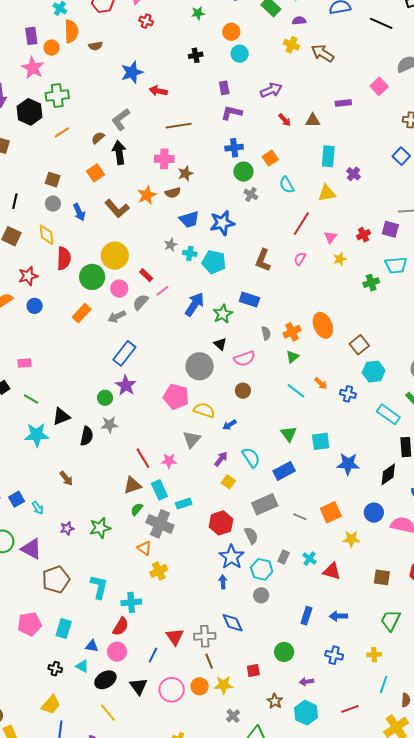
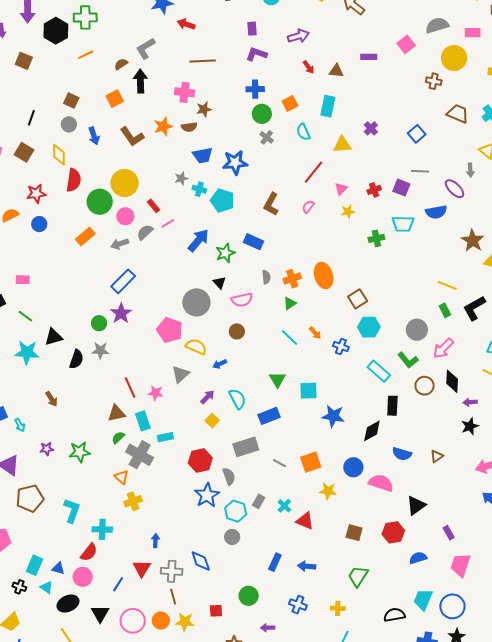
cyan rectangle: (328, 156) -> (328, 106), moved
blue square: (401, 156) -> (417, 134), moved
blue arrow: (223, 582) -> (155, 541), moved
cyan rectangle: (64, 628) -> (35, 565), moved

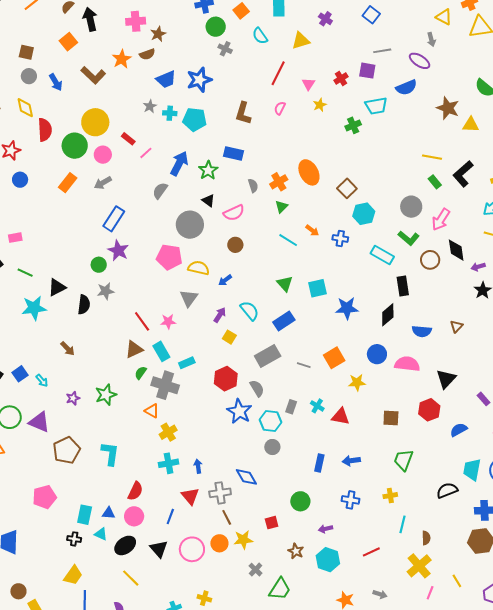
gray semicircle: (145, 232) -> (160, 191), moved
cyan cross: (102, 529) -> (169, 463), moved

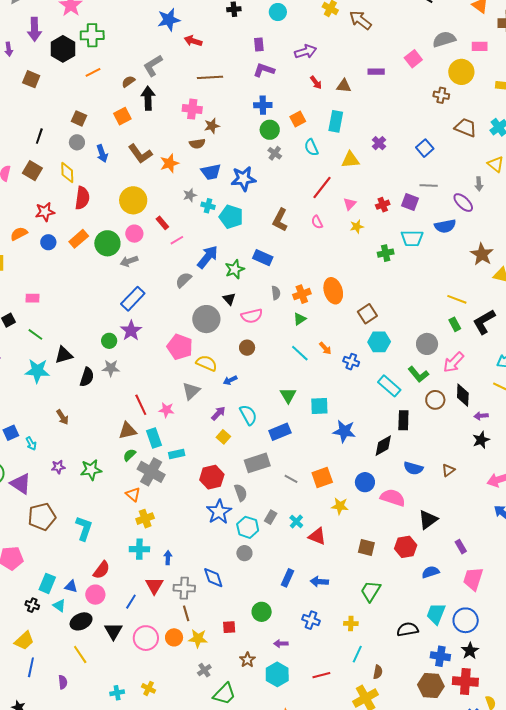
orange star: (122, 59) -> (169, 163), moved
pink semicircle: (280, 108) -> (317, 222), turned -64
green circle: (75, 146) -> (107, 243), moved
orange rectangle: (68, 183) -> (79, 239), moved

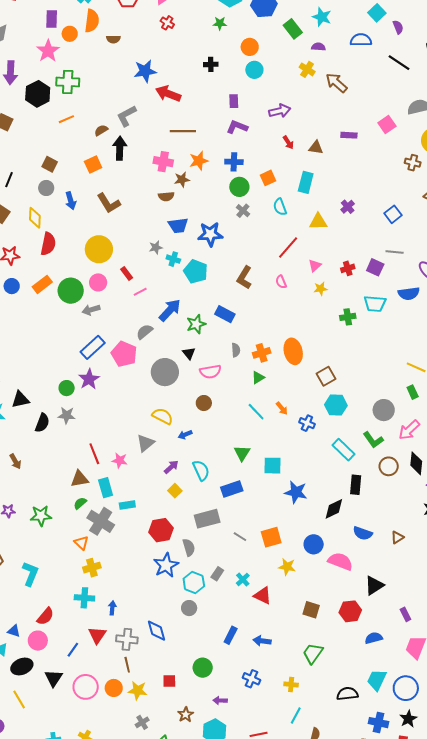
red arrow: (193, 41) -> (168, 94), size x1.4
orange star: (169, 163) -> (199, 161), moved
pink pentagon: (180, 347) -> (124, 354), moved

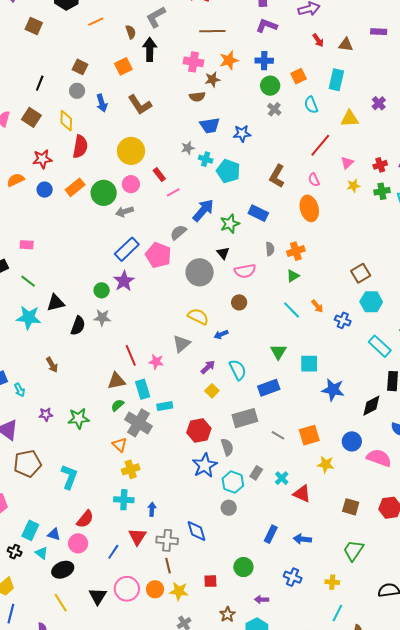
brown semicircle: (101, 130) -> (131, 32), turned 104
blue star: (210, 234) -> (242, 134), size x0.7
green cross: (348, 317) -> (382, 191), moved
orange ellipse: (293, 351) -> (309, 208), moved
black triangle: (54, 678) -> (98, 596), moved

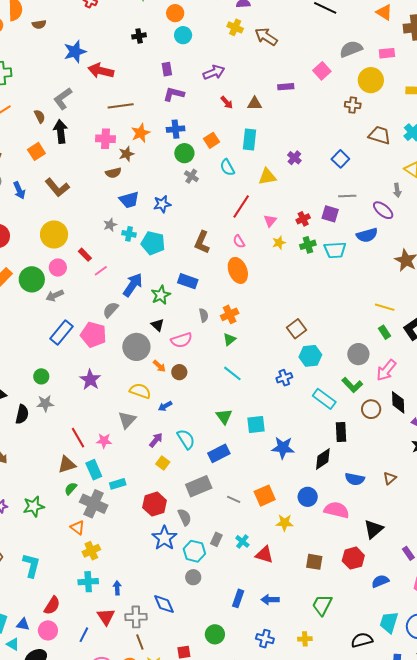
purple star: (124, 281) -> (90, 380), moved
orange arrow: (317, 306) -> (159, 366), moved
blue cross: (343, 320) -> (284, 378), turned -35

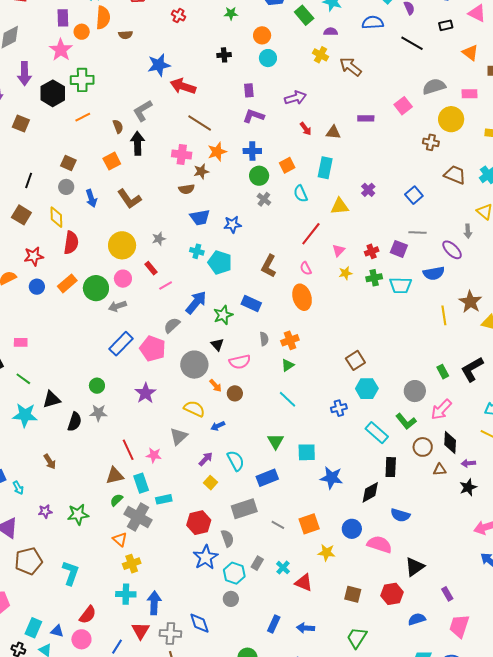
brown line: (121, 106) -> (200, 123), turned 35
gray star: (110, 225) -> (159, 239), moved
yellow line: (385, 307) -> (444, 315), moved, turned 60
brown triangle: (390, 478) -> (440, 470), moved, turned 32
blue arrow: (117, 588) -> (154, 603), size x1.6

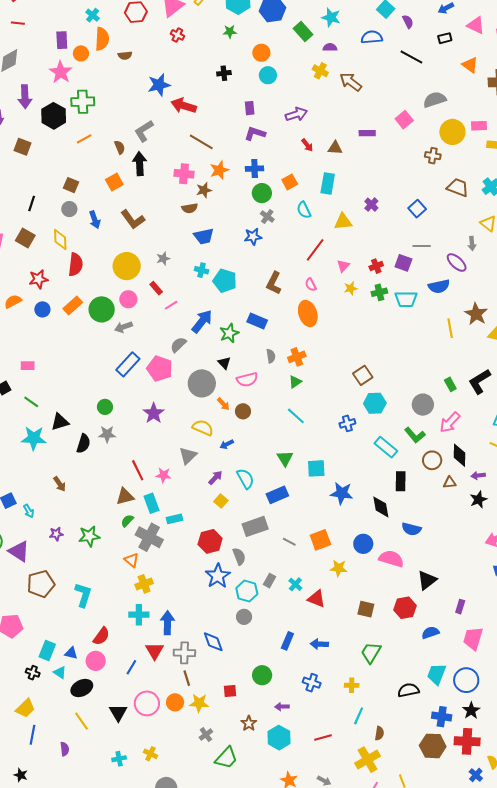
pink rectangle: (470, 94) -> (479, 126), moved
blue star: (232, 224) -> (253, 237), moved
black diamond: (370, 492) -> (381, 507), turned -70
purple rectangle: (447, 594) -> (460, 607), turned 48

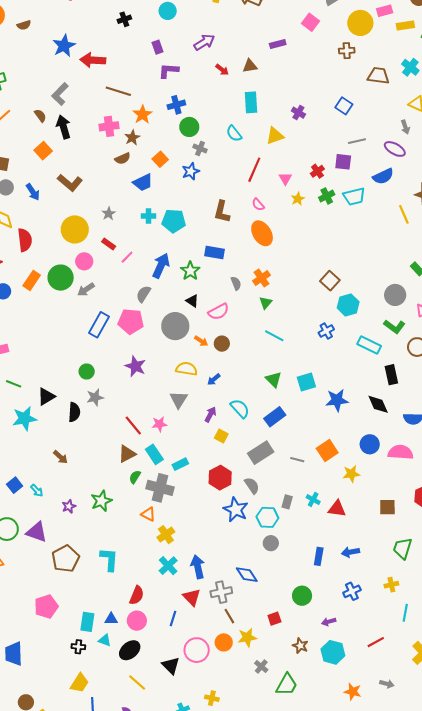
orange square: (290, 182) -> (160, 159), moved
cyan cross: (139, 615) -> (168, 566), turned -30
blue cross: (312, 683) -> (352, 591), turned -30

